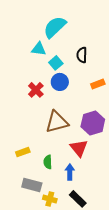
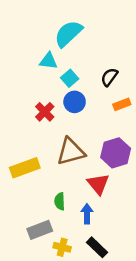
black semicircle: (82, 55) -> (109, 77), moved, turned 35
yellow rectangle: (23, 152) -> (25, 168), moved, size x1.6
gray rectangle: (32, 185) -> (40, 230), turned -36

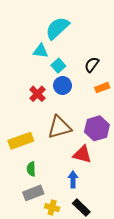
red triangle: (98, 184) -> (82, 154), turned -36
green semicircle: (60, 201) -> (31, 169), moved

